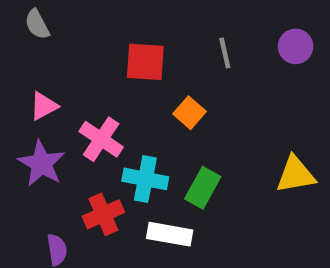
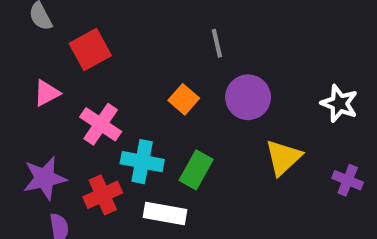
purple circle: (296, 46) -> (248, 97), moved, size x1.4
red square: (145, 62) -> (90, 50), moved, turned -33
purple star: (41, 163) -> (45, 178), moved, turned 30
yellow triangle: (296, 175) -> (283, 157), turned -33

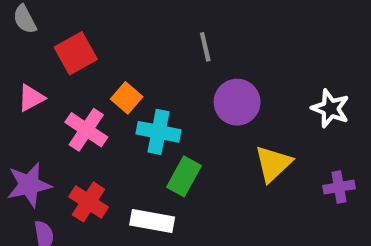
orange square: (184, 99) -> (127, 98), moved
cyan cross: (142, 162) -> (159, 132), moved
purple cross: (348, 180) -> (339, 187), turned -32
red cross: (103, 195) -> (88, 202), turned -33

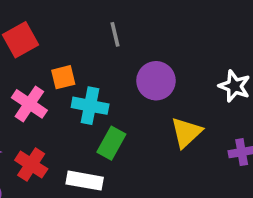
gray line: (205, 47) -> (115, 34), moved
orange square: (127, 98) -> (63, 77), turned 35

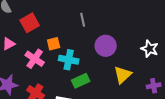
green rectangle: (111, 143) -> (81, 81), turned 36

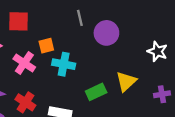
red square: (30, 23) -> (19, 21), turned 30
purple circle: (106, 46) -> (106, 33), moved
green rectangle: (81, 81) -> (96, 92), moved

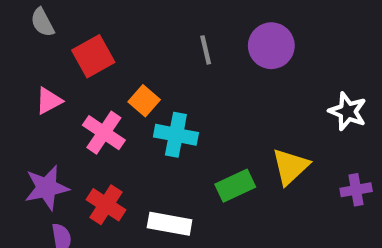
red square: (19, 21) -> (93, 56), turned -30
purple circle: (106, 33) -> (271, 46), moved
orange square: (46, 46) -> (144, 101), turned -35

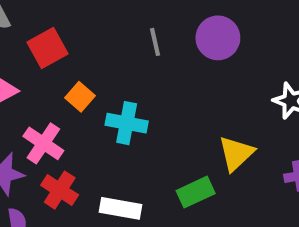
orange square: (144, 101) -> (80, 97), moved
pink cross: (104, 133) -> (43, 143), moved
green rectangle: (235, 186) -> (196, 192), moved

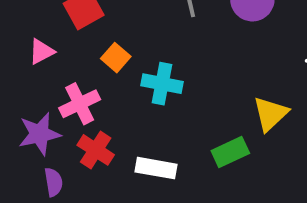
pink cross: (43, 143) -> (80, 104), turned 30

